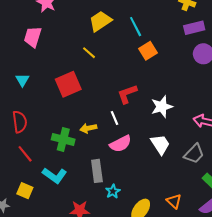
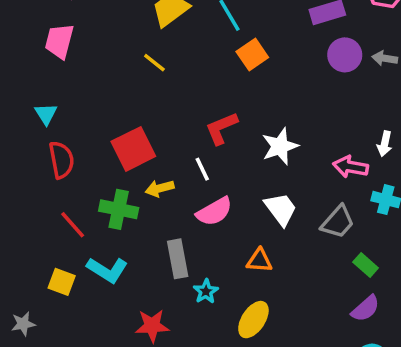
red square: (68, 84) -> (133, 149), moved
red semicircle: (20, 122) -> (61, 160), moved
red line: (25, 154) -> (73, 225), moved
yellow square: (25, 191) -> (62, 282), moved
orange triangle: (174, 201) -> (259, 261), moved, turned -35

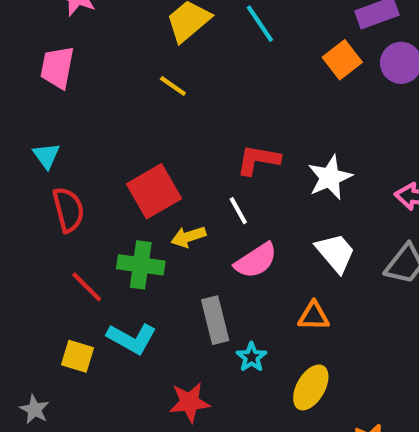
orange square: (252, 55) -> (342, 60), moved
red L-shape: (221, 128) -> (258, 160), turned 36
gray star: (23, 324) -> (34, 409), turned -30

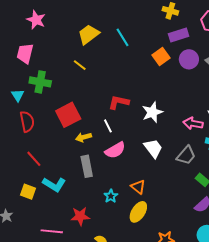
green cross: (141, 265) -> (40, 82), moved
orange triangle: (314, 316) -> (138, 187), moved, turned 35
gray rectangle: (215, 320) -> (87, 166), moved

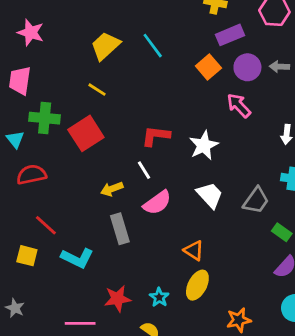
red square: (68, 115) -> (86, 133), moved
red semicircle: (27, 122) -> (31, 175), turned -85
pink arrow: (193, 123) -> (239, 105), moved, turned 42
yellow square: (28, 192) -> (27, 256), moved
cyan star: (111, 196) -> (159, 297), moved

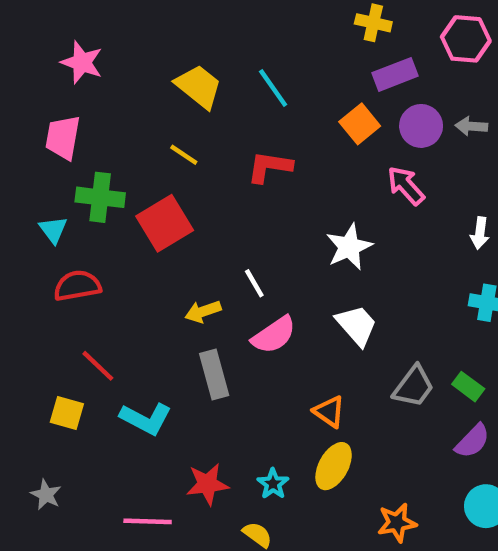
yellow trapezoid: (105, 46) -> (199, 86), turned 80
red L-shape: (156, 136) -> (270, 167), moved
gray trapezoid: (256, 200) -> (414, 386), moved

